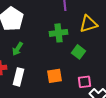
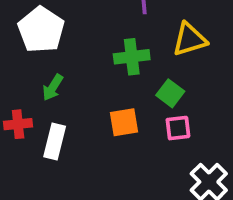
orange square: (54, 76) -> (124, 122), moved
pink square: (84, 82) -> (178, 128), moved

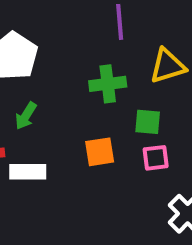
green square: (170, 93) -> (148, 122), turned -32
white rectangle: (55, 142) -> (28, 172), turned 76

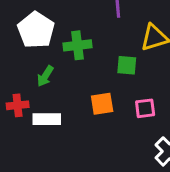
green cross: (108, 84) -> (78, 45), moved
green square: (148, 122) -> (127, 65), moved

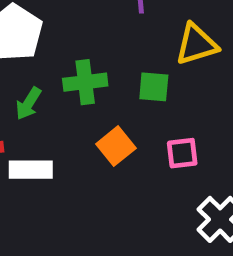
green cross: (78, 45) -> (85, 82), moved
orange square: (102, 104) -> (116, 146), turned -30

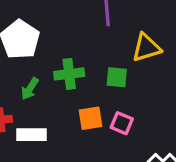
orange square: (116, 146) -> (91, 118), turned 30
pink square: (182, 153) -> (122, 123), moved, turned 30

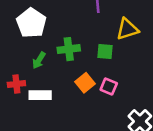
orange square: (91, 118) -> (85, 83), turned -30

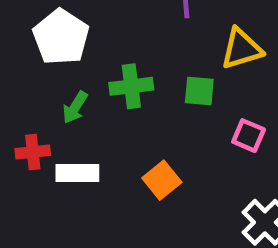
orange square: (85, 83) -> (162, 180), moved
pink square: (109, 86) -> (249, 136), moved

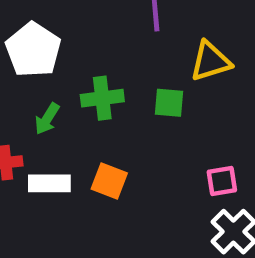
pink square: (249, 136) -> (222, 181), moved, turned -32
orange square: (162, 180) -> (109, 181), moved, turned -30

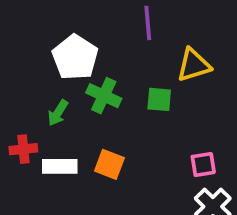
white pentagon: (33, 50) -> (75, 57), moved
green cross: (102, 98) -> (104, 96), turned 32

